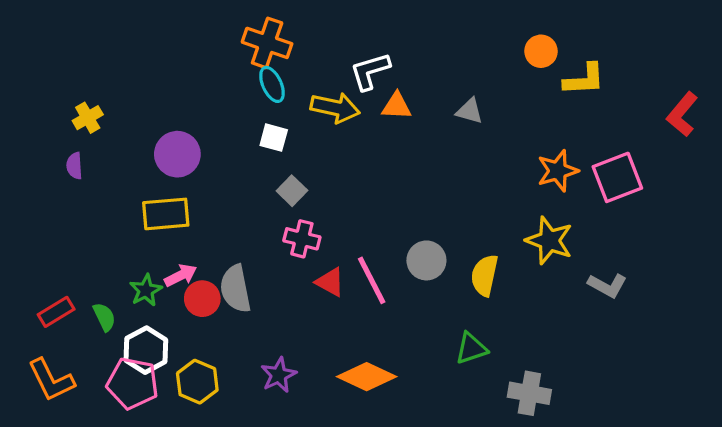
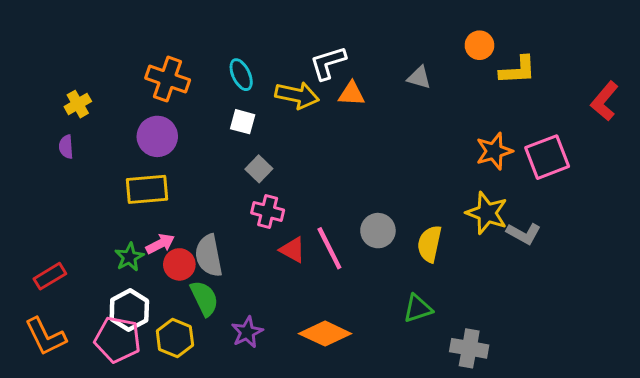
orange cross: (267, 43) -> (168, 79), moved
gray triangle: (470, 111) -> (419, 78), moved
gray L-shape: (607, 285) -> (524, 234), moved
green semicircle: (104, 317) -> (204, 298), moved, size x1.4

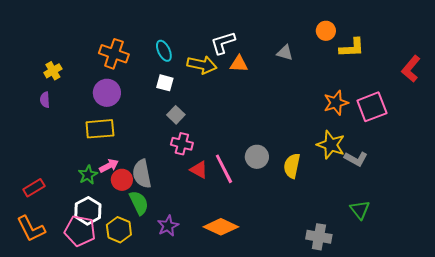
green triangle: (418, 309) -> (360, 210), moved, turned -50

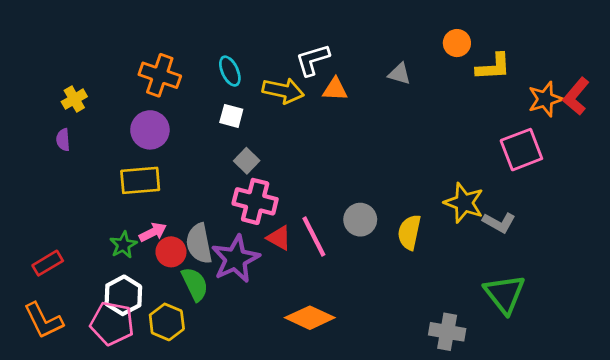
orange star: (336, 103) -> (545, 99), moved
pink cross: (182, 144) -> (255, 201), size x1.4
green triangle: (360, 210) -> (505, 294), size x1.5
purple star: (168, 226) -> (235, 259), moved, size x1.6

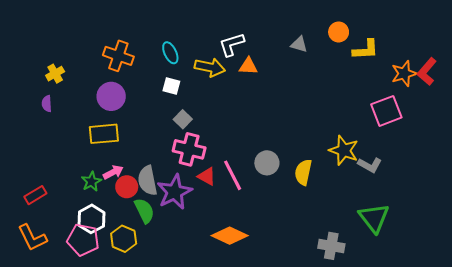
gray triangle: (399, 74) -> (299, 44), moved

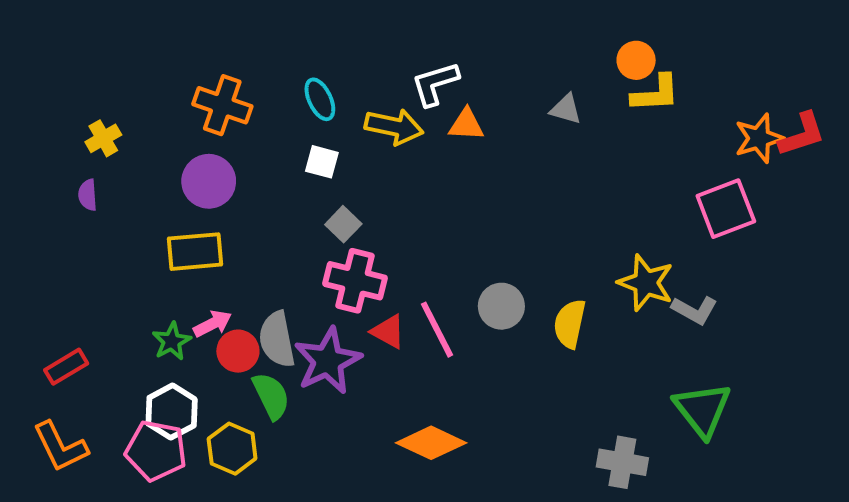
gray triangle: (299, 44) -> (566, 109), moved
yellow L-shape: (366, 50) -> (656, 93), moved
red L-shape: (427, 71) -> (802, 134), turned -148

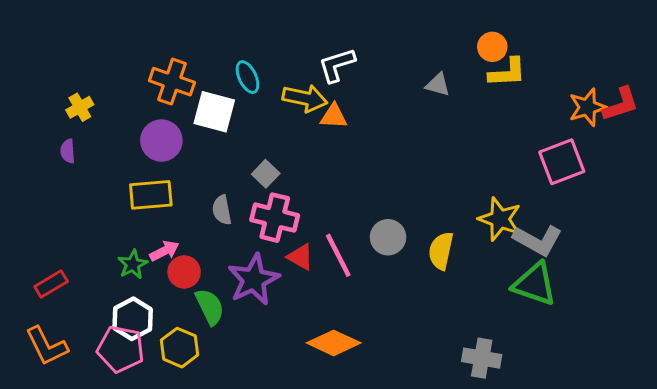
orange triangle: (466, 125) -> (334, 116), moved
white square: (322, 162) -> (214, 112), moved, size x1.6
gray L-shape: (695, 310) -> (538, 240), size x1.4
gray semicircle: (277, 339) -> (222, 210), moved, size x0.7
green triangle: (702, 410) -> (535, 284), moved, turned -33

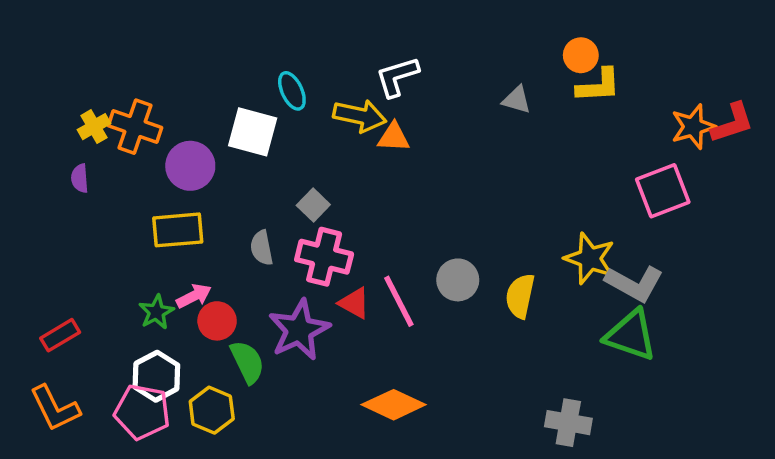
orange cross: (172, 82) -> (135, 127), moved

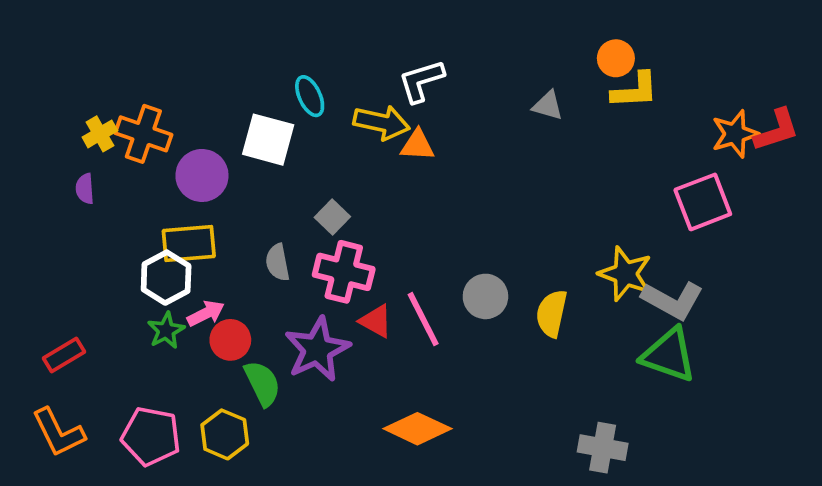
white hexagon: (156, 376) -> (166, 278), moved

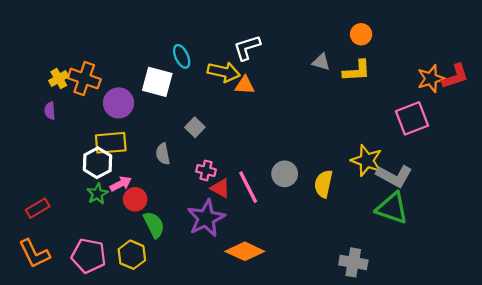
yellow L-shape: (635, 90) -> (357, 71), moved
pink cross: (344, 272) -> (206, 170), moved, size x0.6
purple star: (317, 349) -> (206, 218), moved

